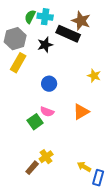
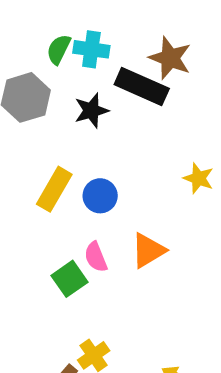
yellow rectangle: (18, 63) -> (54, 189), moved
pink semicircle: (47, 112) -> (96, 257), turned 48
orange triangle: (81, 112) -> (148, 250), moved

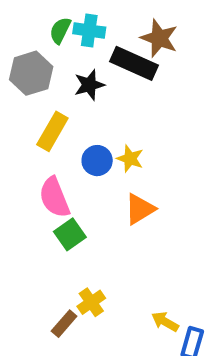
yellow star: (199, 178) -> (130, 159), moved
yellow rectangle: (54, 189) -> (52, 131), moved
pink semicircle: (96, 257) -> (54, 197), moved, size x1.5

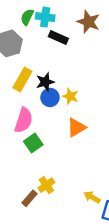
black rectangle: (134, 63) -> (58, 37), moved, size x0.7
black star: (89, 85) -> (45, 82), moved
pink semicircle: (54, 197) -> (24, 120), turned -140

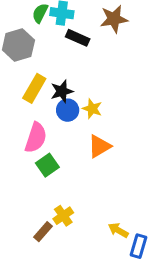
brown star: (88, 22) -> (114, 19), turned -30

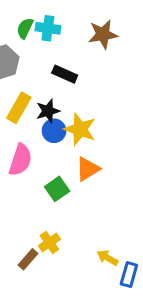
black rectangle: (78, 38) -> (65, 74), moved
yellow star: (92, 109) -> (80, 129), size x1.5
green square: (47, 165) -> (57, 189), moved

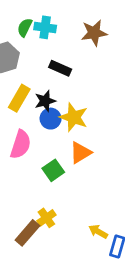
brown rectangle: (28, 259) -> (27, 233), size x1.4

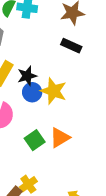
black rectangle: (60, 68) -> (71, 46), moved
orange triangle: (80, 153) -> (60, 138), moved

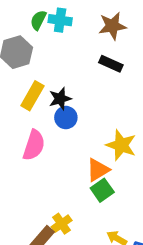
yellow star: (54, 91) -> (121, 145), moved
green square: (35, 140) -> (102, 190), moved

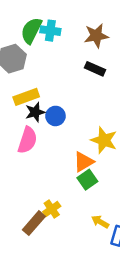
green semicircle: (38, 20) -> (31, 31), size x1.5
yellow rectangle: (32, 96) -> (26, 97), turned 40
black star: (60, 99) -> (35, 112), moved

